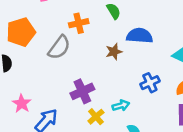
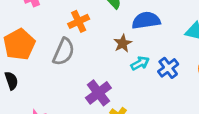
cyan arrow: (121, 106) -> (140, 63), moved

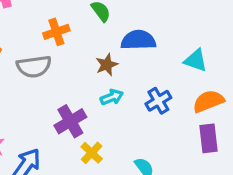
gray semicircle: (64, 52) -> (34, 66), turned 52
cyan arrow: (140, 63) -> (112, 97), moved

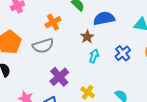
cyan arrow: (112, 97) -> (94, 56), turned -40
purple cross: (70, 121) -> (59, 77), moved

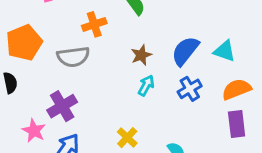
blue semicircle: (104, 18) -> (185, 51), moved, turned -50
purple cross: (59, 77) -> (62, 106), moved

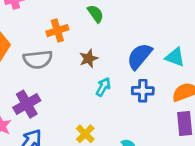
brown star: (141, 55) -> (89, 59), moved
blue cross: (190, 89) -> (143, 91), turned 30

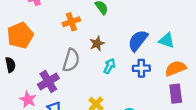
gray semicircle: (38, 59) -> (71, 60), moved, turned -65

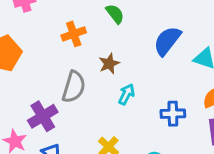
blue semicircle: (138, 41) -> (167, 41), moved
blue cross: (141, 68) -> (173, 114), moved

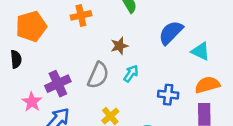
orange cross: (74, 34) -> (81, 15), moved
gray semicircle: (74, 87) -> (98, 75), moved

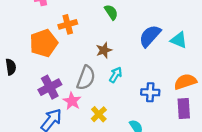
orange pentagon: (31, 26) -> (44, 43), moved
cyan triangle: (201, 51) -> (179, 40), moved
pink star: (32, 102) -> (72, 101), moved

